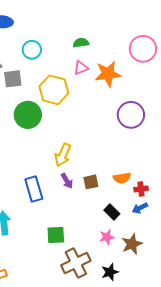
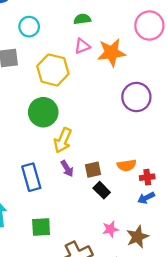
green circle: (28, 115) -> (43, 112), moved
black rectangle: (112, 212) -> (102, 190), moved
green square: (56, 235) -> (41, 227), moved

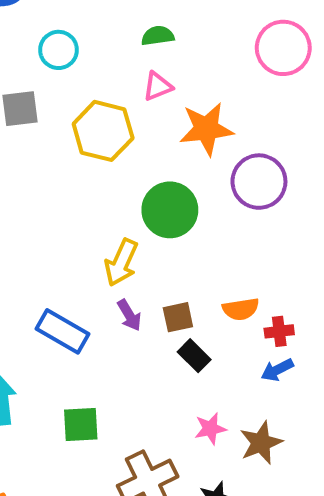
orange star: (111, 53) -> (206, 129), moved
green circle: (43, 112) -> (170, 210), moved
blue rectangle: (31, 177) -> (63, 331), turned -44

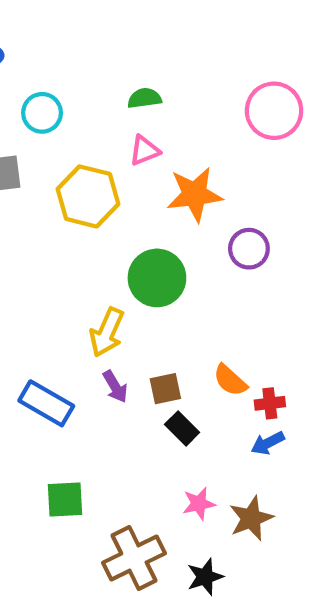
purple circle: (259, 182) -> (249, 249), size x0.7
orange semicircle: (241, 309) -> (230, 380), turned 51

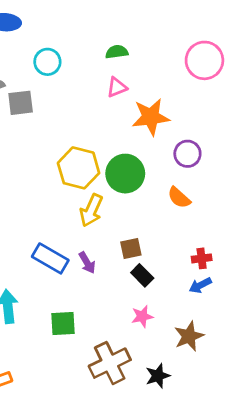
yellow hexagon: (88, 196) -> (79, 168), moved
orange semicircle: (230, 380) -> (179, 198), moved
purple arrow: (115, 387) -> (87, 263), moved
pink star: (199, 504) -> (142, 316), moved

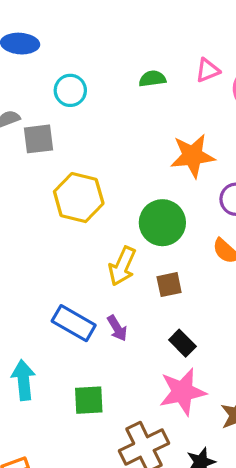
pink triangle: (117, 87) -> (208, 70), moved
yellow hexagon: (79, 168) -> (79, 198), moved
brown square: (131, 249) -> (169, 285), moved
pink star: (142, 316) -> (182, 392), size x1.8

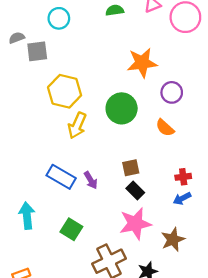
yellow arrow: (122, 266) -> (77, 125), moved
brown square: (169, 285) -> (131, 168), moved
green square: (89, 400) -> (71, 229), turned 35

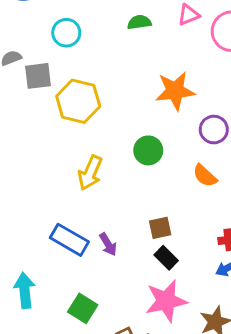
yellow hexagon: (65, 91) -> (78, 101), moved
green circle: (122, 108) -> (148, 150), size x0.7

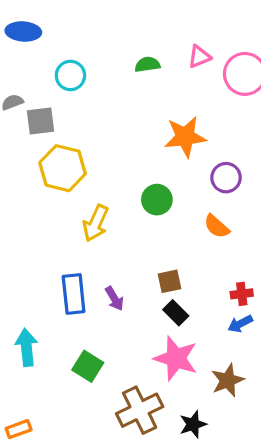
yellow hexagon: (78, 101) -> (63, 168), moved
blue rectangle: (69, 240) -> (74, 294), turned 54
pink star: (166, 301) -> (176, 358), turned 30

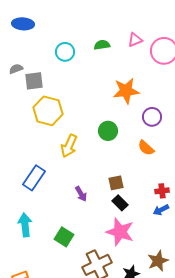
cyan circle: (70, 75) -> (65, 52), moved
blue rectangle: (74, 294) -> (34, 178), moved, turned 40
brown star: (228, 380) -> (158, 261), moved

